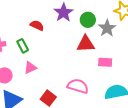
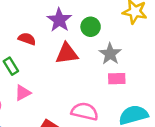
gray star: (107, 28) -> (110, 54), moved
red triangle: (86, 44) -> (67, 54), moved

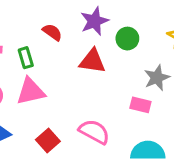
gray star: (110, 54) -> (157, 78), moved
pink triangle: (23, 93) -> (31, 91), size x1.5

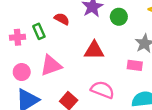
green rectangle: (26, 58) -> (39, 31), moved
red triangle: (92, 61) -> (94, 50), moved

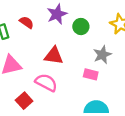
pink semicircle: (103, 90) -> (46, 83), moved

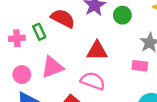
red semicircle: (27, 22) -> (63, 18), size x1.5

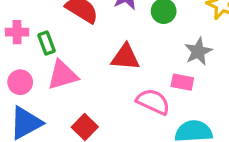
green rectangle: (39, 32) -> (46, 43), moved
pink semicircle: (93, 81) -> (153, 102), moved

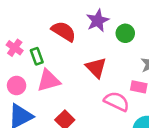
pink cross: (17, 32) -> (15, 48), turned 35
red triangle: (125, 57) -> (96, 68), turned 40

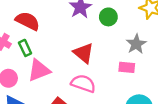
red semicircle: (64, 31) -> (28, 21), moved
pink semicircle: (117, 101) -> (83, 83), moved

